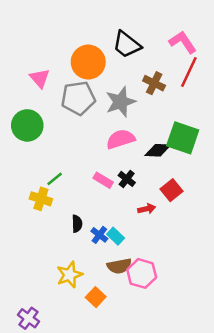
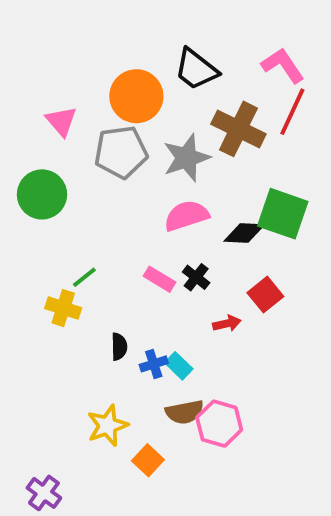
brown cross: (154, 83) -> (238, 129), size x1.5
blue cross: (99, 235) -> (154, 364), turned 35

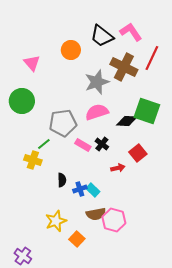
pink L-shape: (283, 65) -> (131, 32), moved
orange circle: (136, 96) -> (71, 50), size x0.7
gray pentagon: (121, 152) -> (63, 123), moved

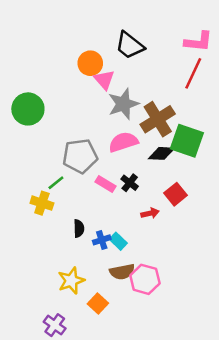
pink L-shape: (131, 32) -> (198, 42), moved, turned 130
pink triangle: (32, 63) -> (104, 80), moved
brown cross: (124, 67) -> (158, 119), moved, turned 32
green circle: (22, 101) -> (28, 109), moved
purple cross: (23, 256) -> (55, 325), moved

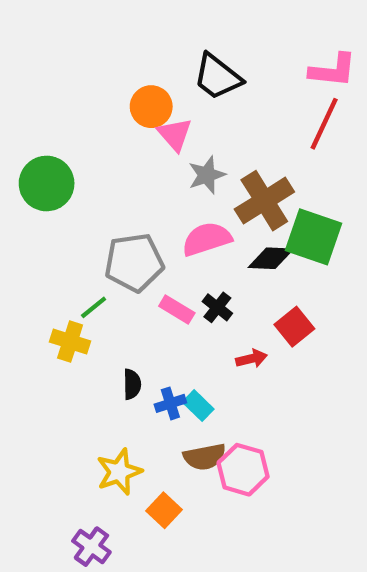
gray star: (123, 104) -> (207, 175), size x0.7

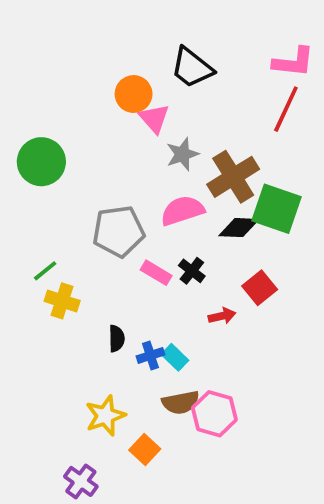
green line: (94, 307) -> (45, 271), moved

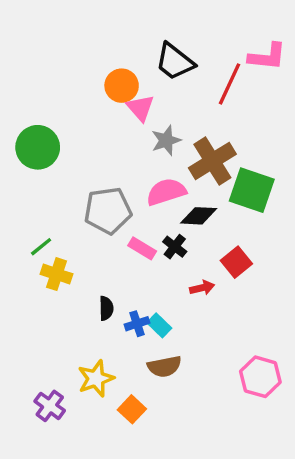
red line: (286, 109) -> (229, 84), moved
black diamond: (239, 228) -> (199, 216), moved
pink hexagon: (214, 414) -> (260, 377), moved
purple cross: (81, 481) -> (50, 406), moved

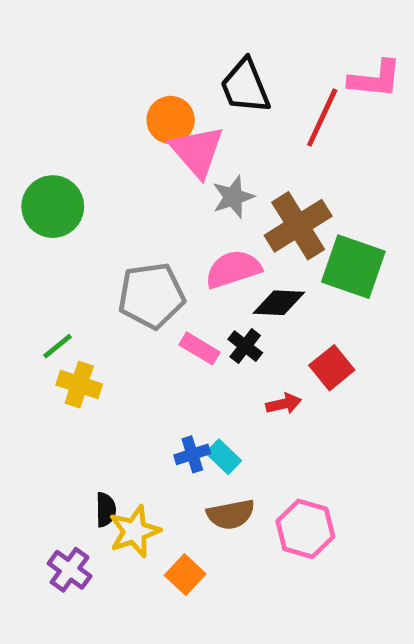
black trapezoid: (175, 62) -> (245, 86), turned 30
pink triangle: (140, 108) -> (197, 151), size x1.4
black semicircle: (106, 308) -> (106, 510), moved
pink hexagon: (260, 377) -> (305, 529), moved

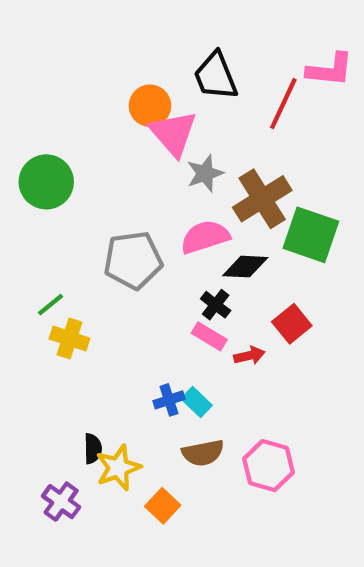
pink rectangle: (199, 348) -> (209, 336), moved

